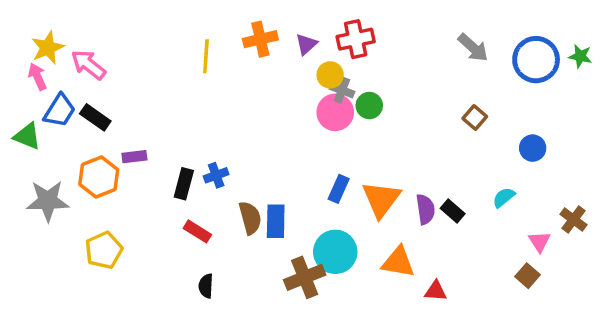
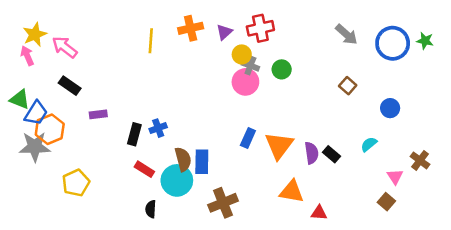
green circle: (369, 106) -> (282, 69), moved
blue trapezoid: (60, 111) -> (36, 113), moved
orange hexagon: (99, 177) -> (50, 129), moved
cyan circle: (335, 252) -> (177, 180), moved

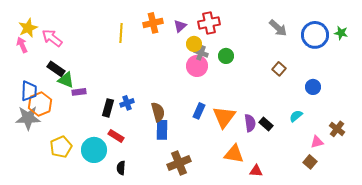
green triangle: (20, 99) -> (66, 80), moved
blue trapezoid: (36, 113) -> (29, 91), turned -30
brown semicircle: (183, 159) -> (158, 112), moved
pink triangle: (395, 177) -> (317, 142), turned 48
cyan circle: (177, 180) -> (94, 150), moved

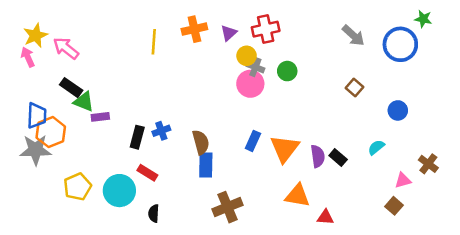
green star: (341, 33) -> (423, 19), moved

